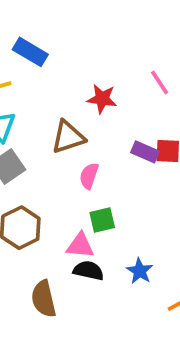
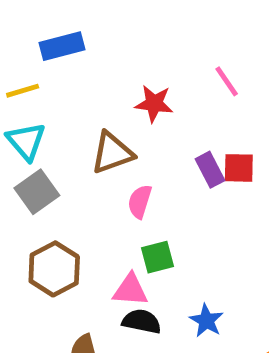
blue rectangle: (30, 52) -> (62, 46), turned -44
purple rectangle: (145, 152) -> (210, 170), turned 40

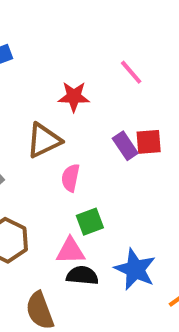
blue star: (206, 321) -> (135, 269), size x1.5

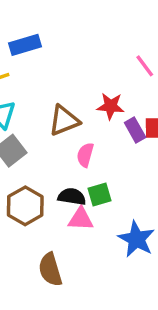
red star: (74, 97) -> (111, 106), moved
black semicircle: (82, 276) -> (72, 197), moved

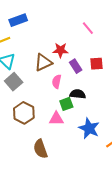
red star: (111, 106) -> (60, 50), moved
purple rectangle: (135, 130) -> (76, 66), moved
black semicircle: (72, 197) -> (78, 94), moved

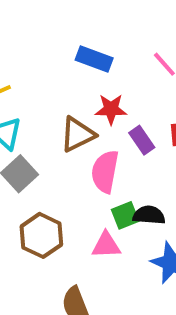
blue rectangle: (18, 20) -> (94, 59), moved, turned 42
pink semicircle: (57, 82) -> (105, 172), size x1.5
black semicircle: (78, 94) -> (149, 215), moved

